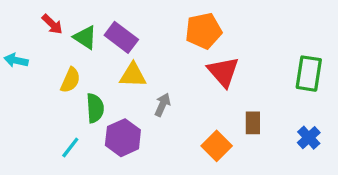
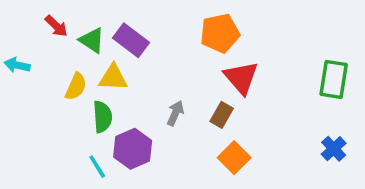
yellow triangle: (133, 75) -> (113, 78), moved
brown rectangle: (253, 123) -> (222, 115), moved, turned 30
cyan line: (70, 148) -> (97, 167), moved, turned -70

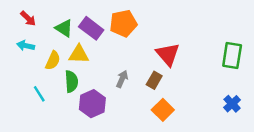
red arrow: (56, 26) -> (28, 18), moved
orange pentagon: (220, 33) -> (123, 23), moved
cyan arrow: (17, 65) -> (26, 46), moved
cyan line: (97, 167) -> (39, 94), moved

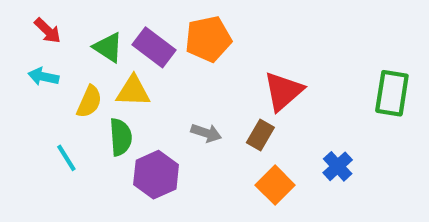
red triangle: (168, 54) -> (283, 91), turned 30
gray arrow: (122, 79) -> (206, 133), turned 84
blue cross: (232, 104) -> (338, 166), moved

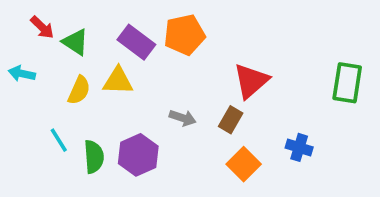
green triangle: (108, 47) -> (75, 42), moved
cyan arrow: (43, 77) -> (22, 74), moved
green semicircle: (121, 137) -> (94, 157), moved
blue cross: (338, 166) -> (299, 147), turned -30

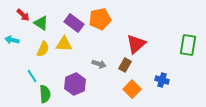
green semicircle: (94, 157) -> (45, 94), moved

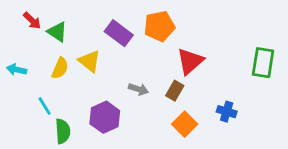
orange pentagon: (100, 19) -> (159, 26), moved
purple rectangle: (74, 23) -> (119, 33), moved
cyan arrow: (12, 40) -> (17, 70), moved
yellow triangle: (64, 44) -> (89, 61), turned 36

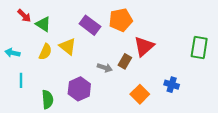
brown rectangle: (175, 91) -> (125, 61), moved
cyan line: (45, 106) -> (21, 80), moved, turned 32

